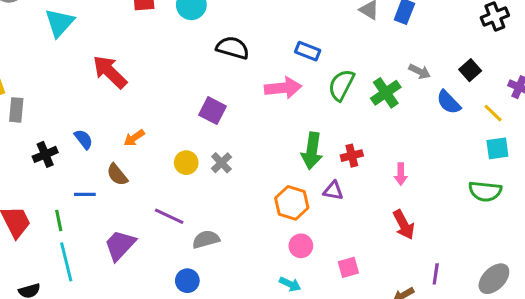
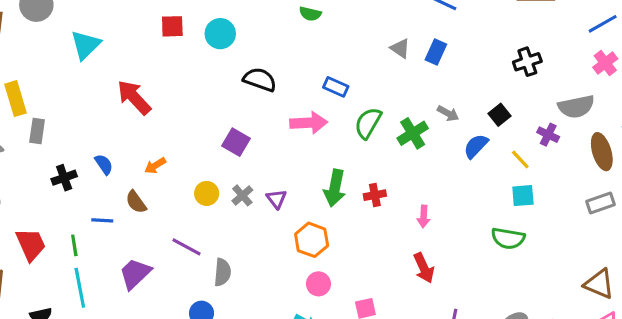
blue semicircle: (449, 102) -> (476, 146), turned 84
purple triangle: (333, 191) -> (276, 199), moved, turned 40
gray semicircle: (206, 239) -> (222, 272), turned 108

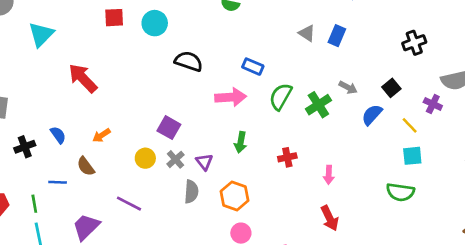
purple square: (236, 142) -> (169, 128), moved
green arrow: (335, 188) -> (241, 142), moved, size x0.7
gray semicircle: (222, 272) -> (191, 192), moved

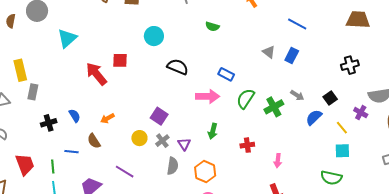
red square: (114, 18) -> (120, 60), moved

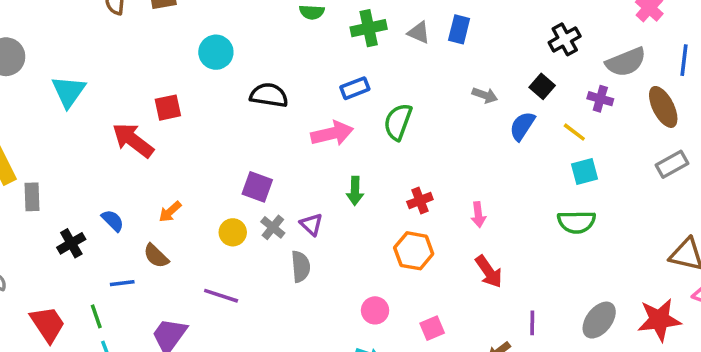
black cross: (350, 65) -> (565, 39), moved
blue rectangle: (226, 74) -> (355, 88), turned -35
green cross: (274, 107) -> (369, 28), moved, turned 30
orange hexagon: (205, 172) -> (414, 251), moved

